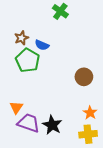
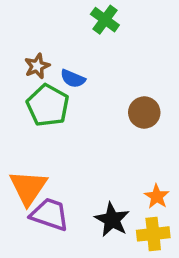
brown circle: (84, 77) -> (144, 113), moved
orange triangle: (16, 108) -> (28, 188), size x1.6
black star: (52, 125) -> (112, 220), moved

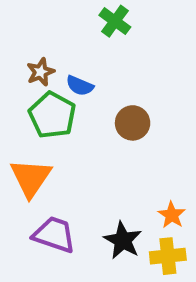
brown circle: (144, 113) -> (133, 123), moved
orange triangle: (28, 188) -> (31, 178), moved

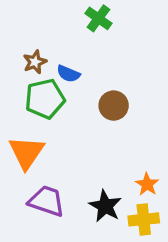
green pentagon: (52, 115) -> (45, 99), turned 30

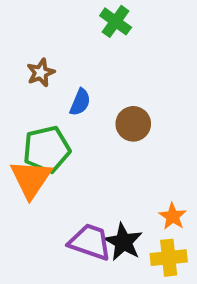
blue semicircle: (68, 74) -> (80, 102), moved, turned -90
green pentagon: (45, 99) -> (47, 149), moved
purple trapezoid: (47, 201) -> (90, 242), moved

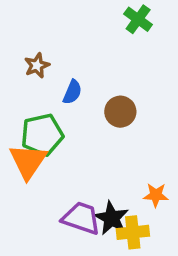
green cross: (116, 21) -> (138, 19), moved
orange star: (173, 216) -> (156, 195), turned -30
yellow cross: (169, 258) -> (133, 232), moved

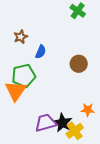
brown circle: (120, 112) -> (79, 64), moved
purple trapezoid: (81, 218) -> (46, 123), turned -35
yellow cross: (133, 232) -> (75, 131), turned -30

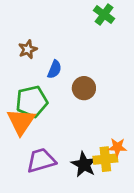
brown circle: (79, 64) -> (84, 88), moved
purple trapezoid: (46, 123) -> (41, 160), moved
yellow cross: (75, 131) -> (105, 159), moved, turned 30

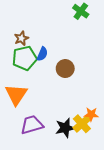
green pentagon: (32, 102) -> (25, 58), moved
yellow cross: (105, 159) -> (82, 124), turned -36
black star: (84, 164) -> (65, 128), turned 30

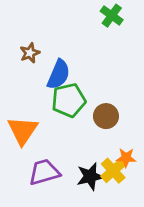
blue semicircle: (42, 54) -> (59, 74), size x1.5
green pentagon: (25, 58) -> (69, 100), moved
brown circle: (65, 69) -> (106, 116), moved

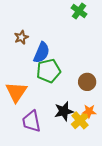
brown circle: (106, 116) -> (87, 82), moved
purple trapezoid: (44, 172) -> (31, 121), turned -85
black star: (90, 176) -> (64, 111), moved

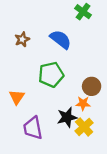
blue semicircle: (42, 53) -> (61, 39), moved, turned -75
orange triangle: (16, 92) -> (17, 97), size x0.7
orange star: (89, 111) -> (83, 103), moved

